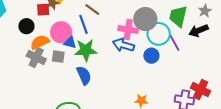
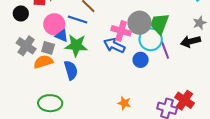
green trapezoid: (178, 16) -> (159, 24), moved
blue line: (84, 24) -> (78, 19), turned -60
orange semicircle: (40, 42) -> (43, 62), moved

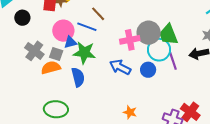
black circle: (21, 13) -> (22, 18), moved
green trapezoid: (159, 24) -> (168, 35), turned -45
pink cross: (121, 31) -> (130, 40), turned -30
blue triangle: (62, 36) -> (70, 42), turned -40
blue arrow: (114, 45) -> (120, 67), moved

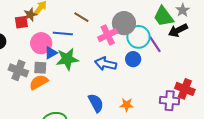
brown line: (98, 14) -> (81, 17), moved
green trapezoid: (168, 35) -> (163, 16), moved
blue semicircle: (78, 77) -> (96, 103), moved

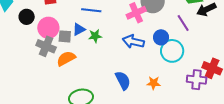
cyan circle: (138, 37) -> (172, 51), moved
pink circle: (41, 43) -> (48, 28), moved
green star: (67, 59) -> (95, 36), size x0.6
gray square: (40, 68) -> (65, 36), moved

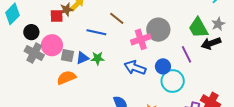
blue triangle: (79, 29) -> (83, 58), moved
gray cross: (46, 46) -> (34, 53), moved

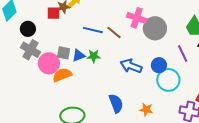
brown line: (117, 18) -> (114, 32), moved
pink cross: (141, 39) -> (137, 18), moved, turned 36
pink circle: (52, 45) -> (49, 63), moved

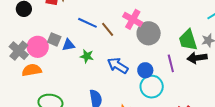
gray cross: (30, 50) -> (19, 51), moved
green star: (94, 56) -> (87, 56), moved
orange semicircle: (62, 75) -> (32, 70), moved

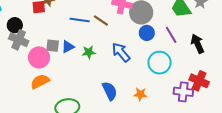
gray cross: (19, 51) -> (19, 40), moved
black arrow: (197, 58) -> (197, 44), moved, turned 90
blue arrow: (118, 66) -> (121, 52), turned 35
blue circle: (145, 70) -> (147, 33), moved

